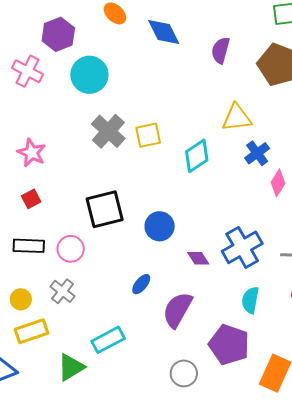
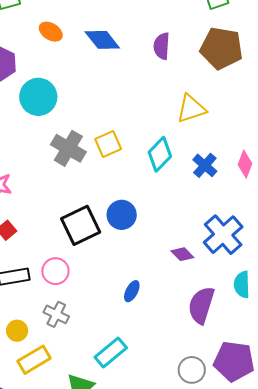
blue cross: (257, 153) -> (205, 165), moved
blue circle: (160, 226) -> (122, 215), moved
purple semicircle: (177, 310) -> (201, 305), moved
purple pentagon: (229, 345) -> (234, 361), moved

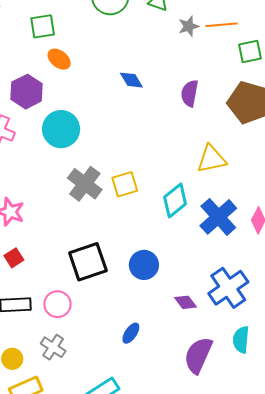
orange ellipse: (51, 32) -> (59, 59), moved
blue diamond: (102, 40) -> (131, 80), size x0.7
blue cross: (205, 165) -> (218, 217), size x1.5
blue circle: (122, 215) -> (144, 265), moved

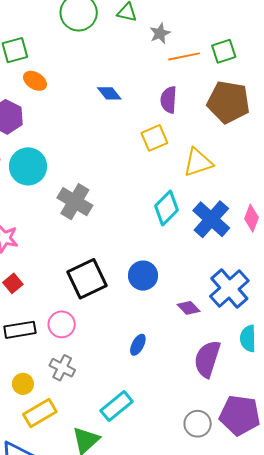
orange line: (222, 25) -> (184, 56), moved
cyan circle: (61, 129) -> (28, 166), moved
yellow square: (125, 184) -> (154, 138), moved

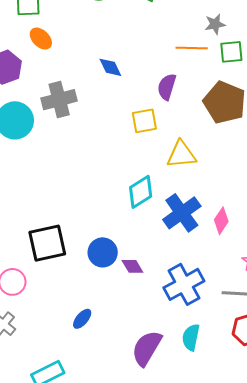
gray star: (160, 33) -> (215, 24), moved
gray cross: (75, 202) -> (59, 100), moved, turned 32
purple diamond: (189, 308) -> (132, 266), moved

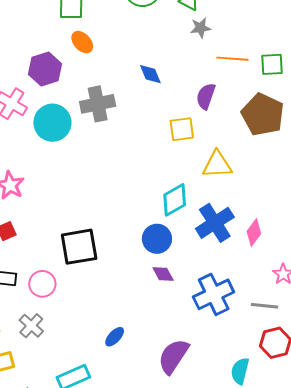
gray star: (215, 24) -> (200, 28), moved
blue circle: (103, 252) -> (157, 239), moved
blue ellipse: (82, 319) -> (115, 337), moved
cyan semicircle: (191, 337) -> (240, 371), moved

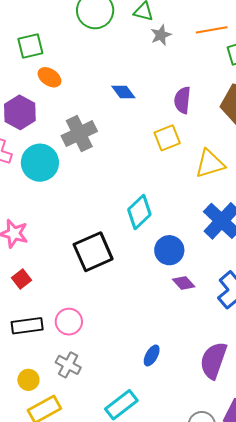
orange line: (232, 59) -> (212, 30), moved
cyan diamond: (175, 200) -> (139, 212), moved
black square: (79, 247) -> (93, 252), moved

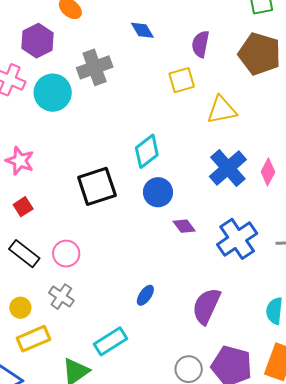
blue circle: (169, 250) -> (158, 192), moved
black rectangle: (27, 326) -> (24, 254), turned 40

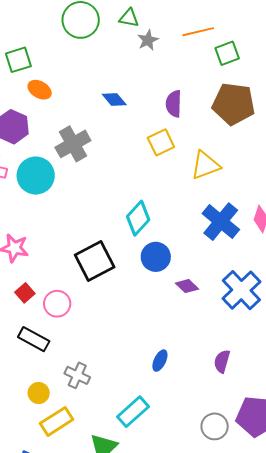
pink circle: (66, 254) -> (57, 304), moved
purple semicircle: (206, 306) -> (222, 361), size x0.6

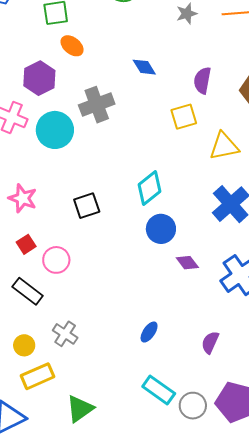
black square: (95, 261) -> (87, 206), moved, size x0.7
cyan rectangle: (133, 412) -> (159, 390), moved, turned 68

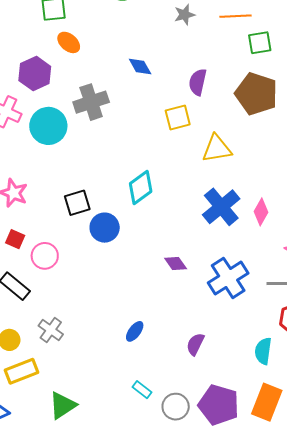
blue circle: (161, 229) -> (105, 228), moved
red square: (26, 244) -> (15, 239), turned -36
cyan rectangle: (159, 390) -> (142, 390), size x0.6

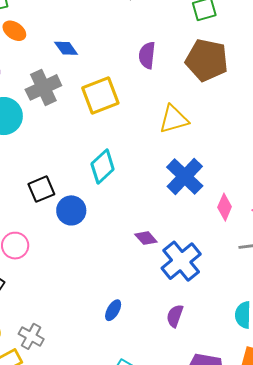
blue diamond: (140, 66) -> (66, 48), moved
yellow square: (178, 118) -> (100, 96), moved, size x1.4
pink diamond: (261, 212) -> (225, 207), moved
blue cross: (228, 278) -> (181, 261), moved
gray cross: (51, 330) -> (31, 336), moved

